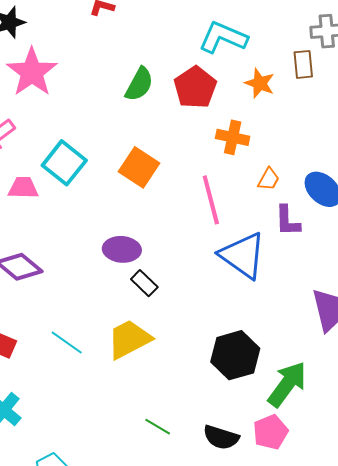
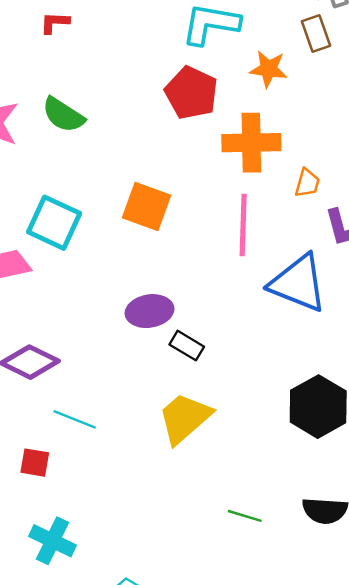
green semicircle: (139, 84) -> (63, 115), moved, turned 108
orange cross: (233, 137) -> (251, 143), size x1.4
pink line: (211, 200) -> (243, 225), turned 30
cyan line: (67, 343) -> (75, 419), moved

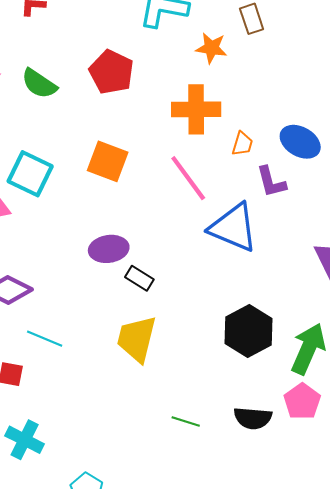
red pentagon: (191, 93) -> (111, 72), moved
pink line: (243, 225) -> (188, 178), turned -39
yellow trapezoid: (185, 418) -> (137, 339), turned -36

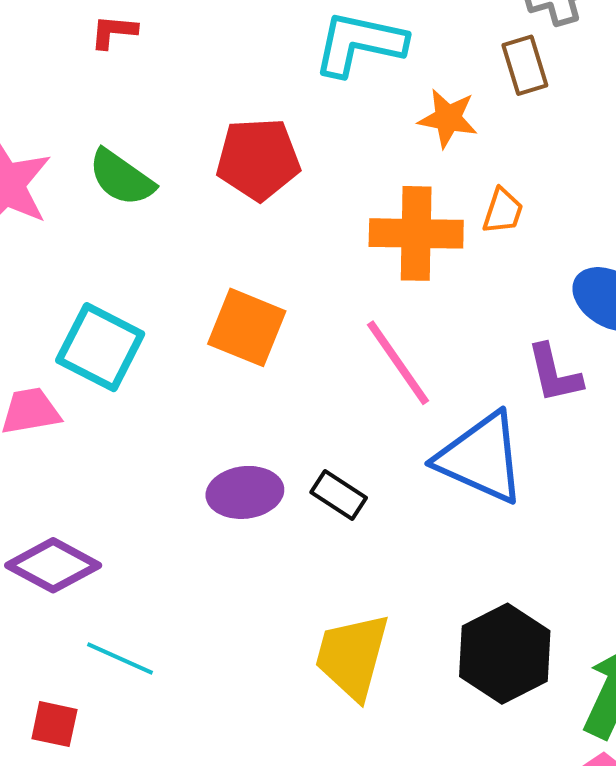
red pentagon: (111, 72) -> (258, 159), turned -30
orange trapezoid: (242, 144) -> (503, 211), moved
black rectangle: (139, 278) -> (339, 495), moved
yellow trapezoid: (137, 339) -> (352, 656), moved

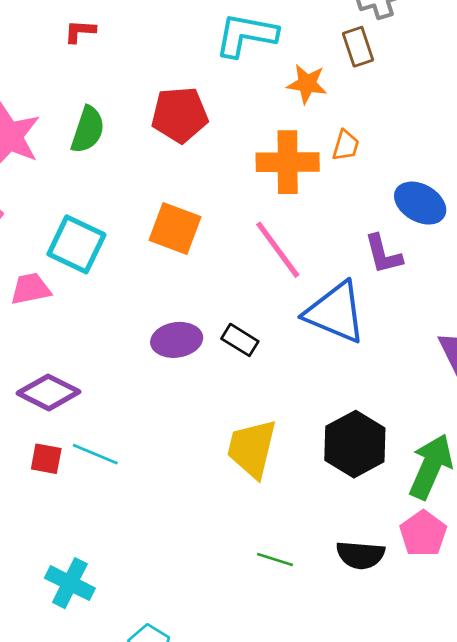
green semicircle: (121, 178) -> (88, 130), turned -105
red square: (54, 724) -> (46, 459), moved

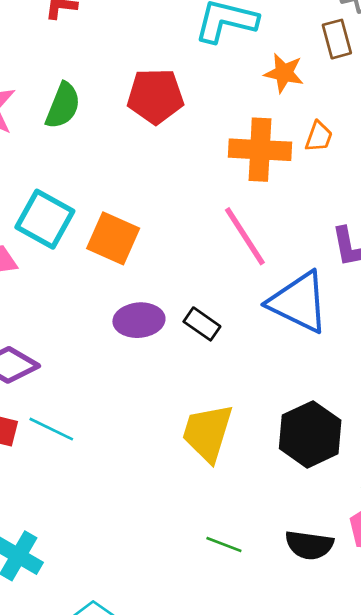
orange square: (175, 228) -> (113, 238), moved

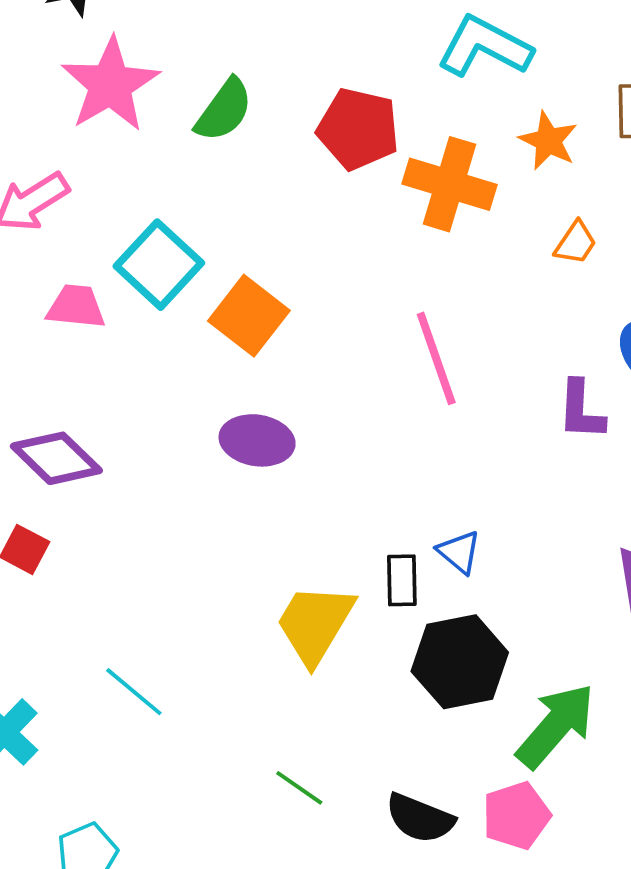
orange cross: (260, 150) -> (449, 184), moved
blue triangle: (299, 302) -> (459, 552), moved, size x0.5
black rectangle: (202, 324) -> (402, 580), moved, turned 40
cyan line: (51, 429) -> (134, 692), moved

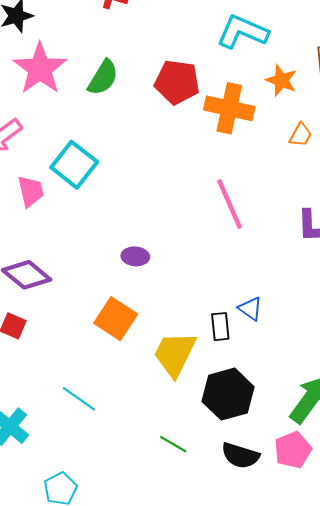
pink trapezoid: (76, 307) -> (31, 191), turned 76
orange square: (249, 316) -> (116, 319), moved
purple ellipse: (257, 440) -> (135, 256), size x0.7
black hexagon: (460, 662) -> (228, 394), moved

